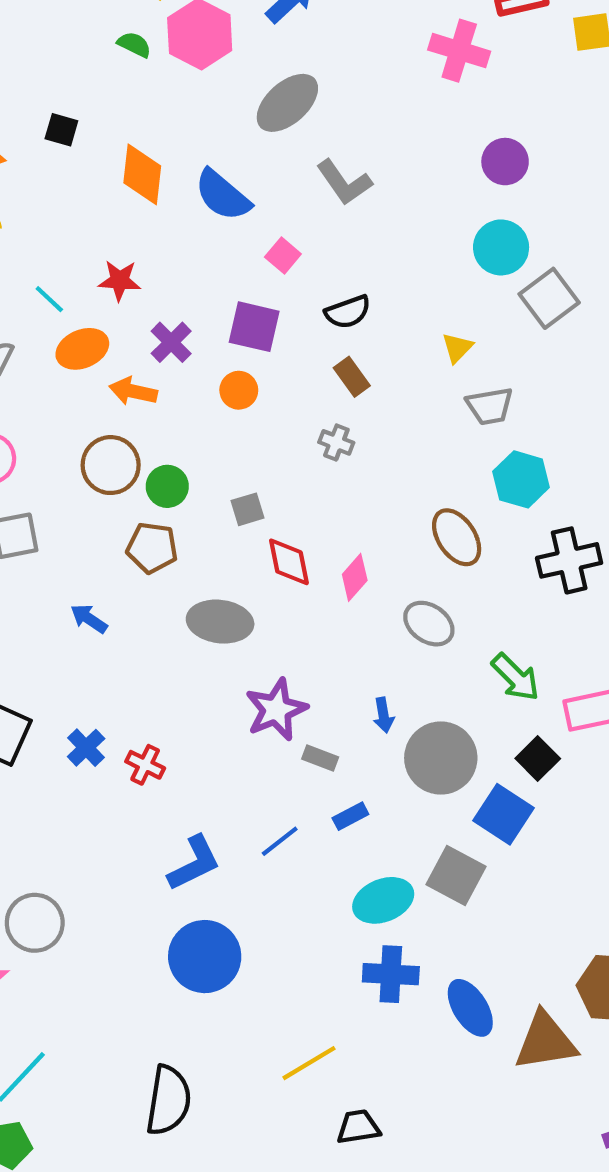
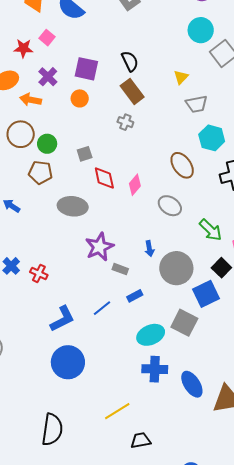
pink square: (283, 256) -> (47, 38), moved
black semicircle: (348, 312) -> (130, 61), turned -95
brown rectangle: (352, 377) -> (132, 91), size x1.4
blue square: (504, 814) -> (206, 294), turned 32

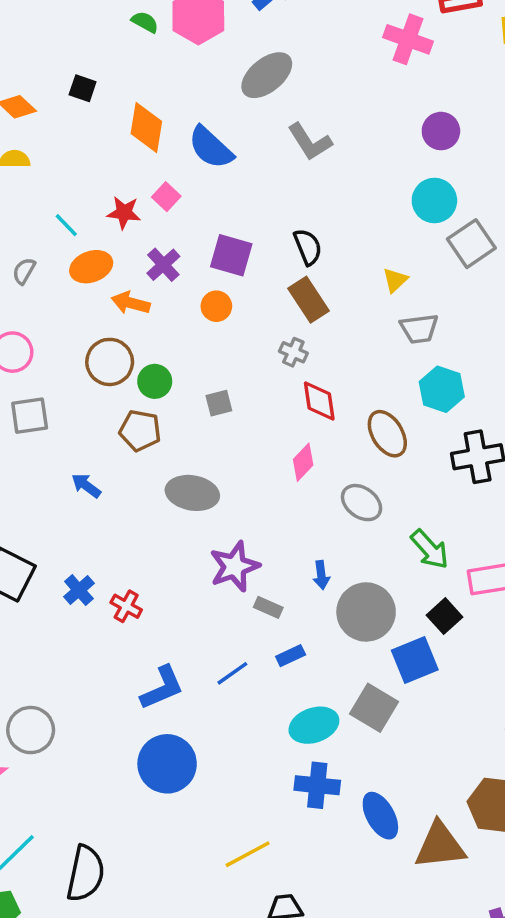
red diamond: (104, 178) -> (319, 401), moved
black semicircle: (52, 429) -> (86, 874), moved

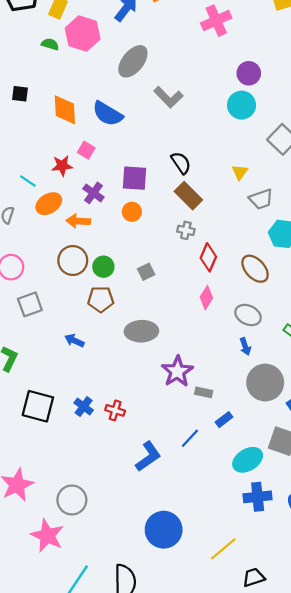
pink cross: (408, 39) -> (216, 21), turned -32
cyan circle: (434, 200) -> (242, 105), moved
red diamond: (319, 401) -> (208, 257), turned 44
blue arrow: (321, 575) -> (245, 346), moved
blue circle: (167, 764) -> (164, 530), moved

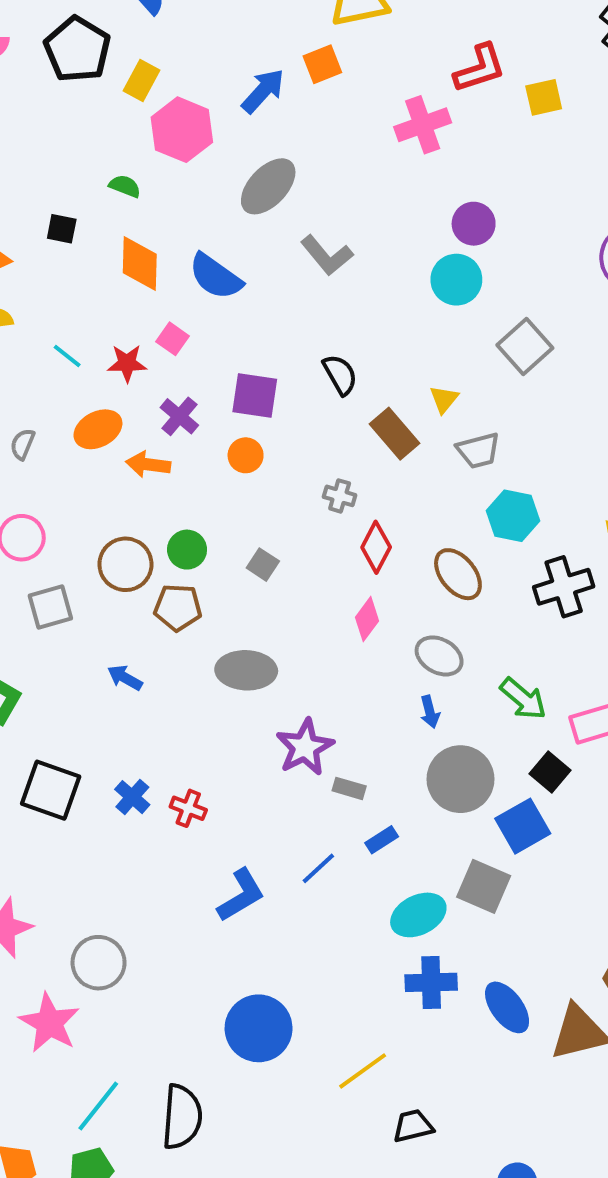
green semicircle: (50, 44) -> (125, 186), moved
cyan line: (28, 181) -> (67, 356), moved
brown rectangle: (188, 196) -> (395, 434), moved
brown circle: (73, 260) -> (125, 564), moved
gray square: (146, 272) -> (263, 565), turned -35

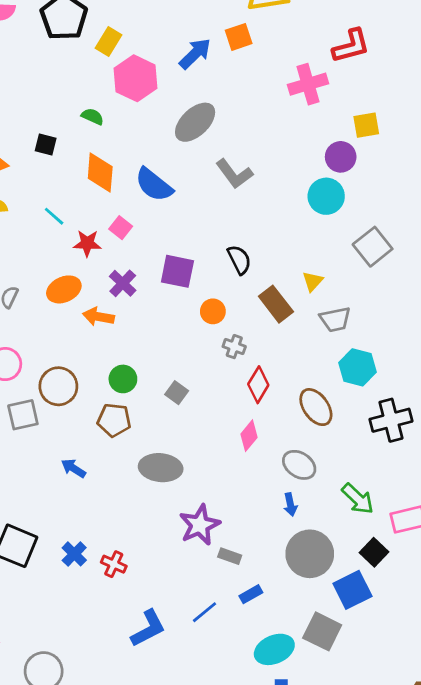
yellow square: (544, 97) -> (366, 125), moved
cyan line: (67, 356) -> (54, 216), moved
orange circle: (246, 455) -> (213, 311), moved
brown circle: (125, 564) -> (58, 386), moved

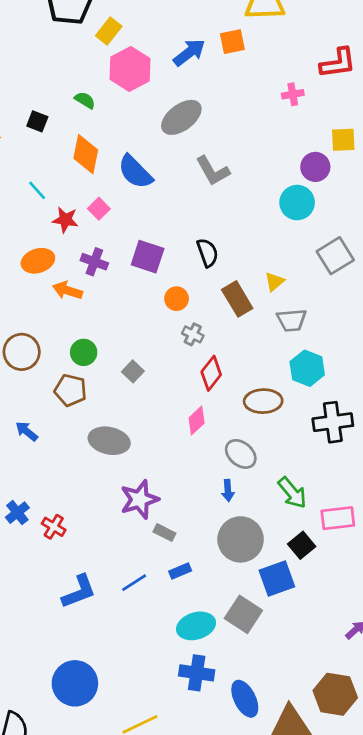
pink cross: (308, 84) -> (293, 94), size x0.6
purple cross: (123, 283) -> (94, 262), turned -30
brown ellipse: (316, 407) -> (263, 401), turned -63

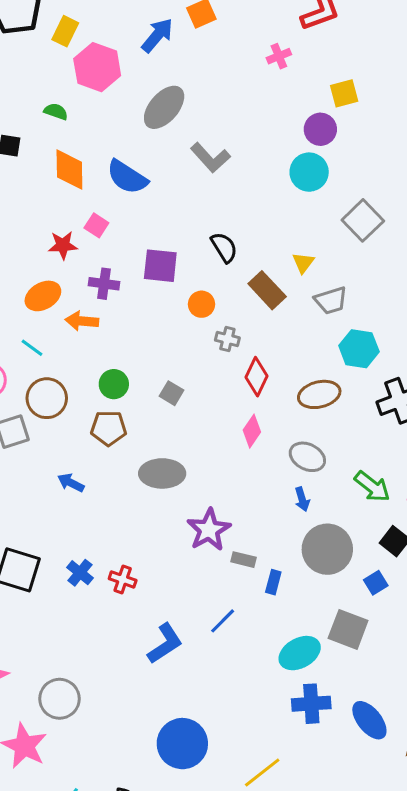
cyan line: (37, 190) -> (32, 348), moved
blue rectangle: (180, 571) -> (273, 582), moved, turned -40
blue square: (277, 578) -> (376, 583), size x0.6

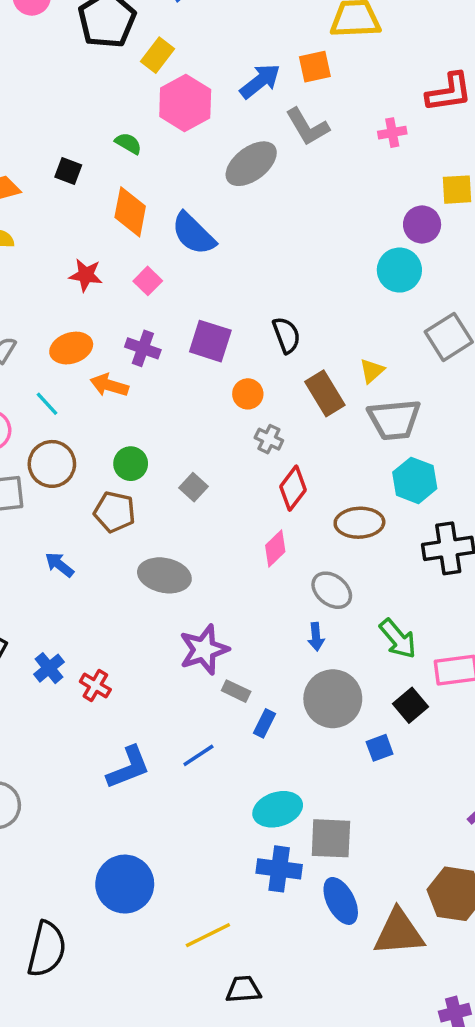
gray L-shape: (210, 158) -> (307, 127), moved
red star: (63, 245) -> (86, 275), moved
gray trapezoid: (331, 300) -> (394, 420), size x1.4
gray square: (348, 629) -> (331, 838), moved, turned -30

